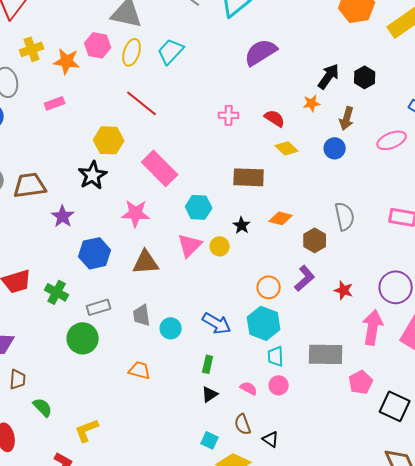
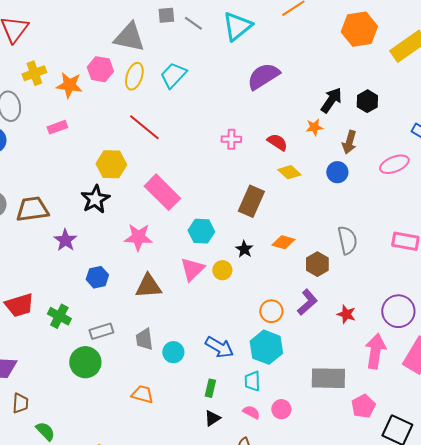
brown rectangle: (249, 177) -> (251, 201), turned -68
blue hexagon: (95, 253) -> (97, 277), size x0.7
cyan trapezoid: (276, 356) -> (252, 381), moved

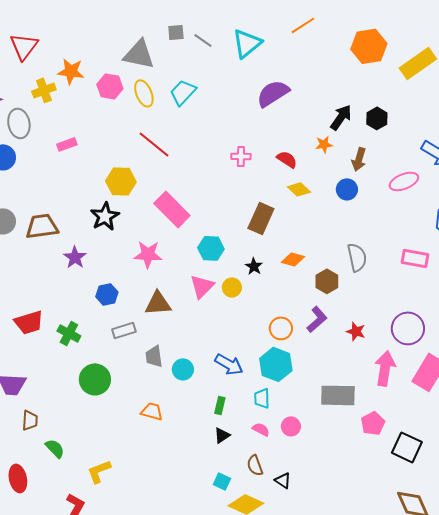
yellow ellipse: (134, 76) -> (144, 93), turned -40
orange star: (69, 85) -> (71, 71), moved
gray rectangle: (101, 331) -> (124, 330), moved

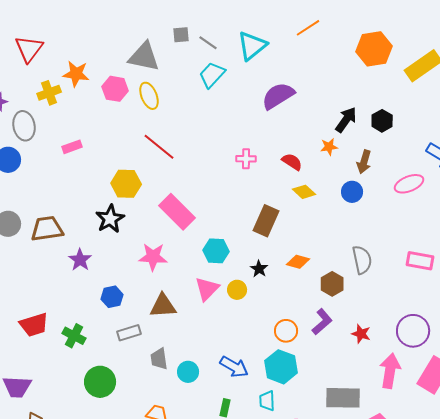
cyan trapezoid: (183, 92) -> (212, 75), moved

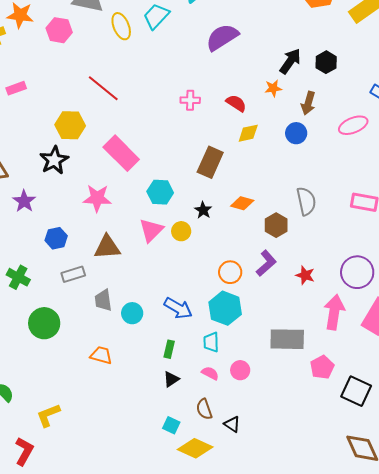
yellow ellipse: (149, 96) -> (121, 26), moved
yellow diamond: (304, 192) -> (248, 133), turned -55

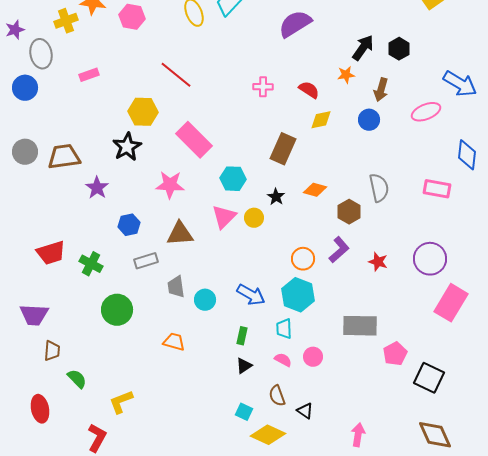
pink arrow: (334, 312) -> (358, 435), moved, size x0.7

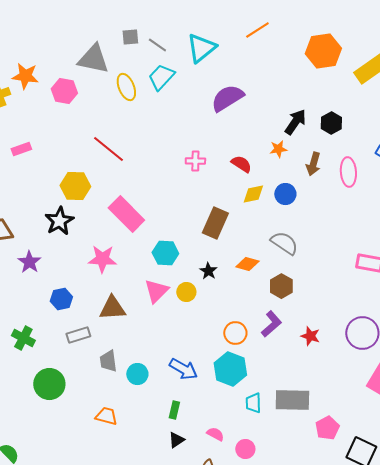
pink ellipse: (426, 112) -> (348, 172), moved, turned -72
blue circle: (369, 120) -> (285, 194), moved
gray semicircle: (379, 188) -> (284, 243), moved, turned -44
cyan trapezoid: (284, 329) -> (253, 403), moved
pink circle: (313, 357) -> (245, 449), moved

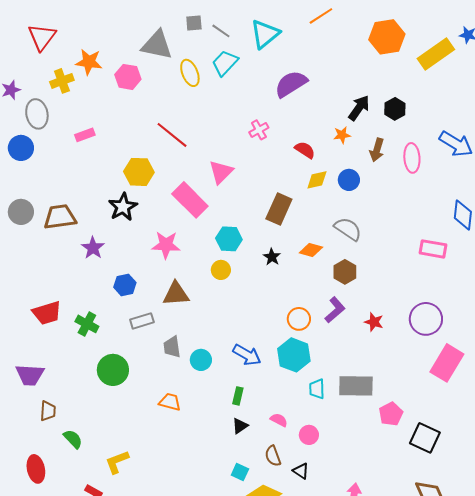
pink cross: (195, 161) -> (259, 130), moved, turned -30
pink triangle: (156, 291) -> (221, 172), moved
yellow circle: (186, 292) -> (221, 270), moved

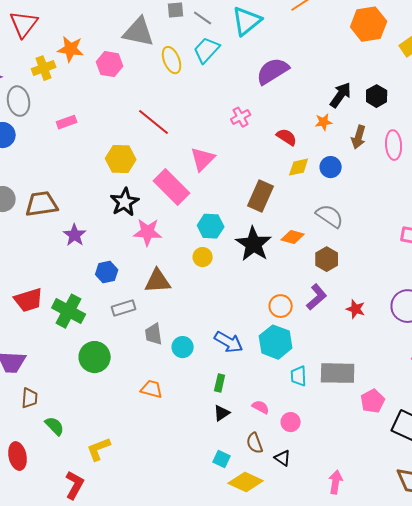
black star: (123, 207) -> (125, 202), moved
black star: (272, 257) -> (254, 244), size x2.0
green cross: (87, 324) -> (69, 311), size x1.4

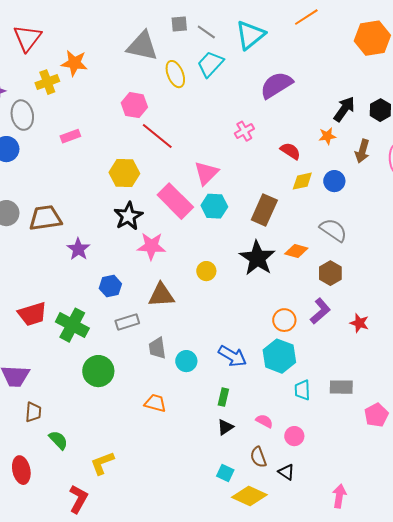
pink hexagon: (110, 64) -> (134, 105), moved
cyan hexagon: (211, 226) -> (214, 206), moved
gray rectangle: (338, 373) -> (341, 387), size x0.7

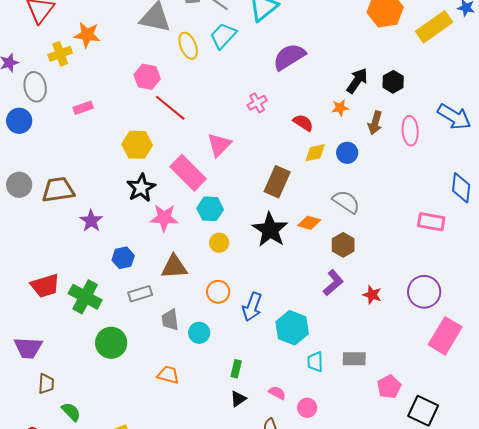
cyan hexagon: (214, 206) -> (210, 209), moved
orange circle: (284, 320) -> (218, 292), moved
blue arrow: (232, 356) -> (252, 307), moved, turned 80

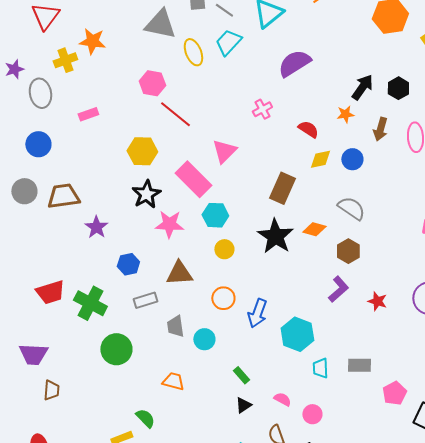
blue circle: (19, 121) -> (38, 144), moved
green rectangle: (236, 369) -> (241, 375), turned -54
green semicircle: (71, 412) -> (145, 418), moved

